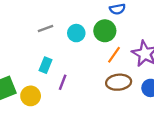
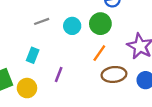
orange line: (114, 55) -> (99, 53), moved
cyan rectangle: (45, 65) -> (33, 55), moved

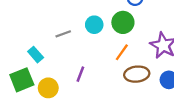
gray line: (42, 21) -> (63, 34), moved
cyan rectangle: (33, 55) -> (36, 55), moved, turned -63

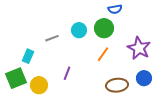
cyan rectangle: (36, 55) -> (28, 56), turned 64
brown ellipse: (137, 74) -> (117, 85), moved

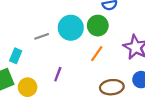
cyan circle: (79, 30) -> (71, 28), size x1.5

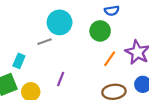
cyan circle: (71, 28) -> (60, 22), moved
orange line: (97, 54) -> (110, 59), moved

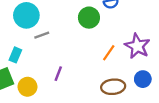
cyan circle: (60, 22) -> (26, 15), moved
green circle: (100, 31) -> (89, 18), moved

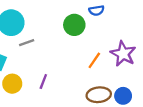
blue circle: (143, 79) -> (123, 96), moved
yellow circle: (27, 87) -> (12, 84), moved

